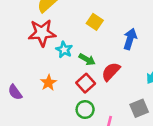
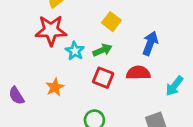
green arrow: (87, 59) -> (102, 50), moved, turned -56
red semicircle: (111, 72) -> (138, 73), moved, turned 42
red square: (86, 83) -> (103, 78), moved, turned -30

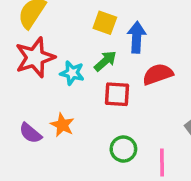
blue arrow: (150, 43) -> (137, 37), moved
purple semicircle: (16, 96) -> (30, 133), moved

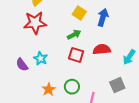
blue arrow: (137, 37) -> (103, 17), moved
cyan star: (72, 73) -> (41, 58), moved
orange star: (62, 125) -> (49, 89), moved

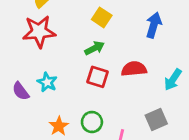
blue arrow: (103, 17) -> (154, 25), moved

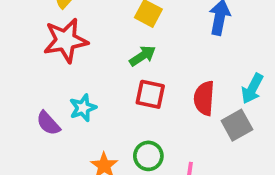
red semicircle: (134, 69) -> (204, 98), moved, turned -75
cyan star: (47, 82) -> (83, 108), turned 30
gray square: (156, 119) -> (237, 125), moved

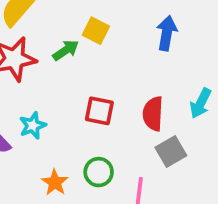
green arrow: (143, 56) -> (66, 50), moved
gray square: (237, 125) -> (171, 152), moved

